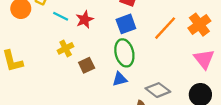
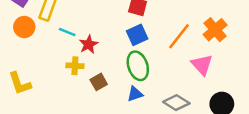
red star: (85, 19) -> (89, 44), moved
yellow cross: (66, 48) -> (75, 66), turned 35
pink triangle: (204, 59) -> (202, 65), moved

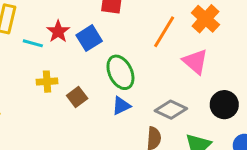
blue square: (137, 35) -> (89, 38), moved
red star: (89, 44) -> (58, 31), moved

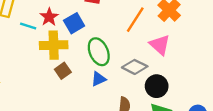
yellow cross: (47, 82) -> (54, 45), moved, size x1.6
black circle: (224, 105) -> (157, 86), moved
gray diamond: (171, 110) -> (135, 67), moved

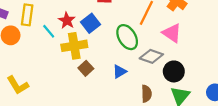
cyan line: (28, 26) -> (49, 31), turned 40
green ellipse: (99, 52) -> (127, 37), moved

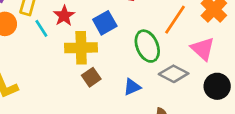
red star: (67, 21) -> (64, 16), moved
cyan line: (49, 31) -> (41, 28), moved
black circle: (174, 71) -> (217, 86), moved

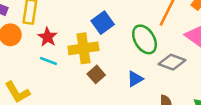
red star: (64, 16) -> (48, 37), moved
cyan line: (41, 28) -> (48, 61), moved, turned -30

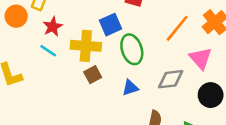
green ellipse: (144, 39) -> (132, 49), moved
gray diamond: (172, 62) -> (171, 79), turned -40

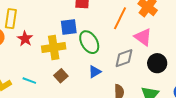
blue square: (111, 25) -> (69, 27), turned 30
cyan line: (48, 51) -> (29, 81), moved
brown square: (93, 75) -> (61, 76), moved

